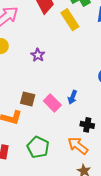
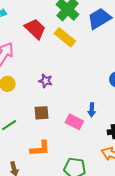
brown square: (28, 99) -> (42, 113), moved

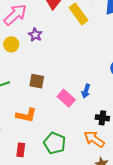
purple star: (46, 81) -> (35, 35), moved

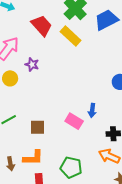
brown square: (37, 81) -> (37, 127), moved
orange L-shape: (26, 115) -> (33, 158), moved

